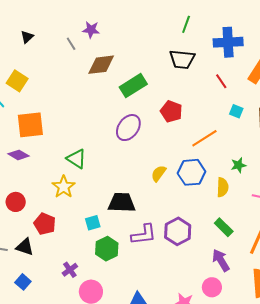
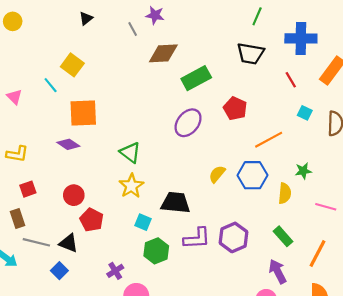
yellow star: (64, 187) -> (131, 186), moved
red circle: (16, 202) -> (74, 195), moved
cyan square: (93, 223) -> (143, 222), turned 35
blue square: (23, 282) -> (59, 271), moved

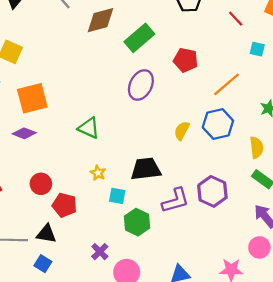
yellow star: (131, 186) -> (98, 173), moved, size x0.6
yellow semicircle: (285, 193) -> (257, 147), moved

